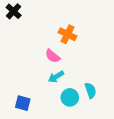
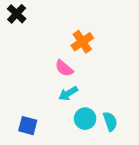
orange cross: (67, 34) -> (82, 42), turned 30
cyan semicircle: (90, 90) -> (110, 121), moved

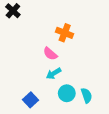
orange cross: (82, 42) -> (65, 33), turned -35
blue square: (28, 126) -> (30, 100), moved, turned 32

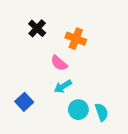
black cross: (13, 11) -> (37, 28), moved
blue square: (30, 100) -> (24, 102), moved

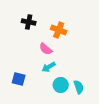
black cross: (37, 28) -> (29, 22), turned -32
blue square: (24, 102) -> (19, 79), turned -32

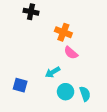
black cross: (29, 22) -> (31, 12), moved
pink semicircle: (46, 49) -> (71, 53), moved

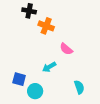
orange cross: (63, 32) -> (46, 26), moved
cyan circle: (66, 92) -> (35, 91), moved

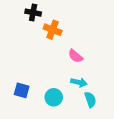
cyan arrow: (49, 67) -> (79, 82), moved, turned -136
cyan circle: (35, 91) -> (54, 97), moved

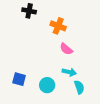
orange cross: (53, 30) -> (58, 26), moved

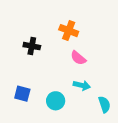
black cross: (29, 11) -> (32, 46), moved
cyan semicircle: (79, 87) -> (104, 104), moved

